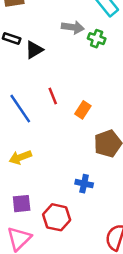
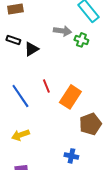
orange rectangle: (83, 110) -> (70, 97), size x1.6

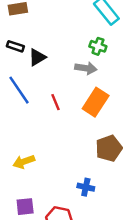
gray arrow: (62, 31) -> (86, 68), moved
blue line: (20, 96) -> (19, 90), moved
orange rectangle: (70, 97) -> (96, 102), moved

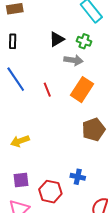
black rectangle: (15, 46) -> (13, 41), turned 72
black triangle: (37, 57) -> (57, 39), moved
blue cross: (86, 187) -> (78, 177), moved

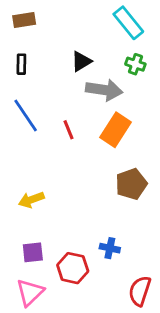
green cross: (84, 41) -> (135, 64), moved
gray arrow: (74, 60) -> (104, 90), size x1.4

